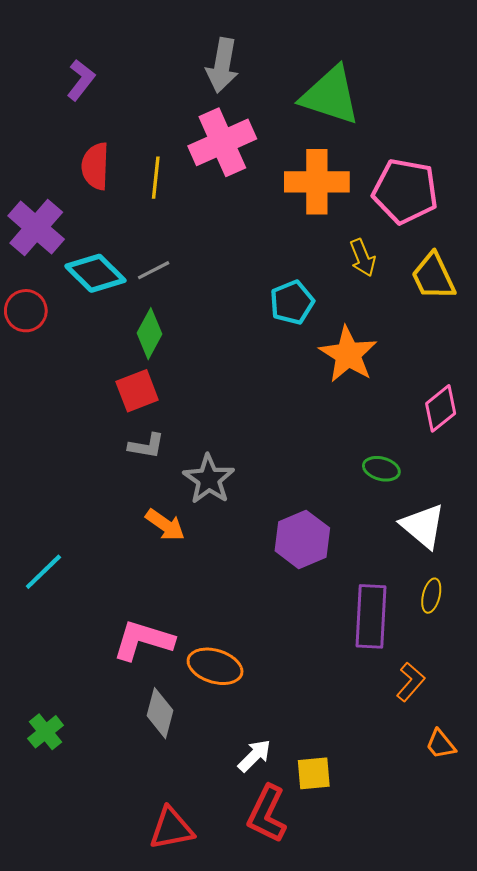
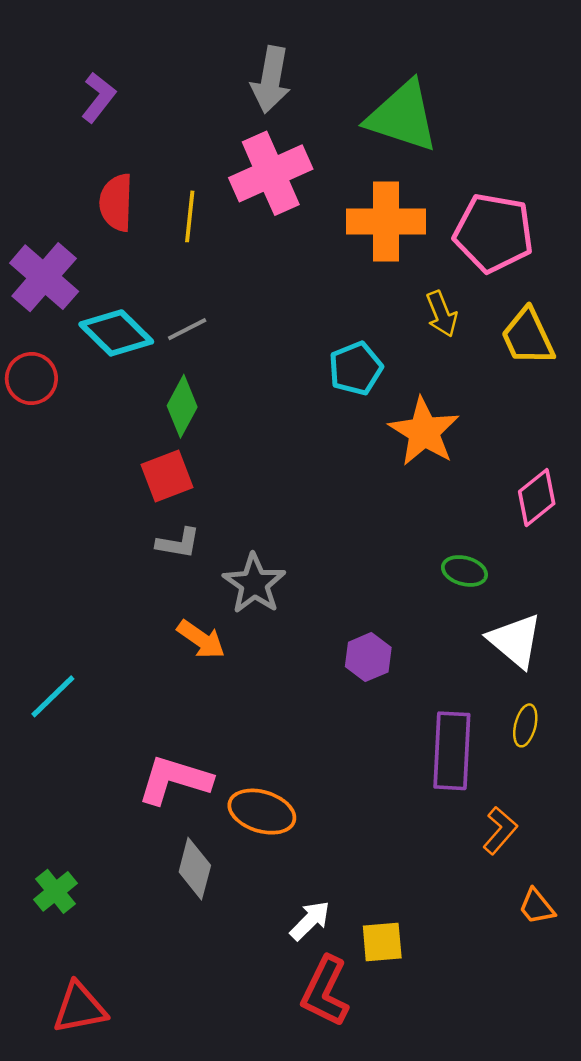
purple hexagon: (302, 539) -> (368, 657), size x0.7
red triangle: (171, 828) -> (80, 1008), moved

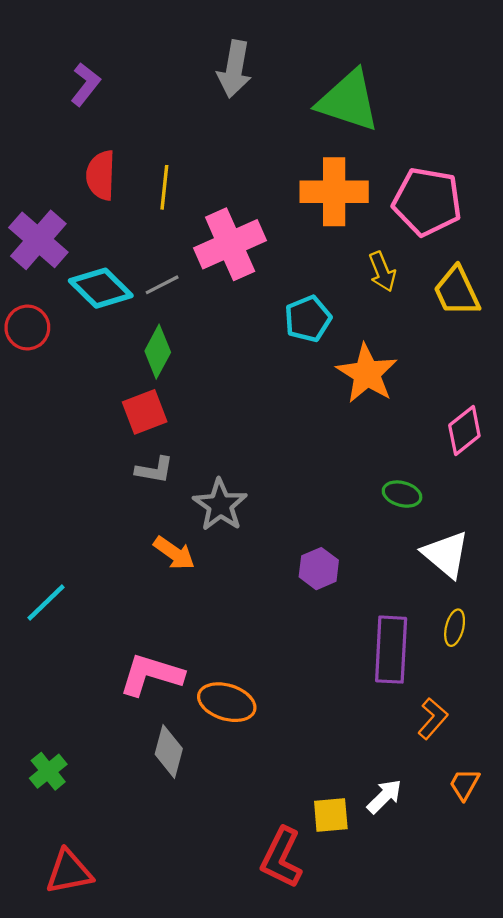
pink cross: (271, 173) -> (230, 244), moved
orange trapezoid: (537, 907) -> (464, 784), turned 68
white arrow: (310, 920) -> (384, 796), moved

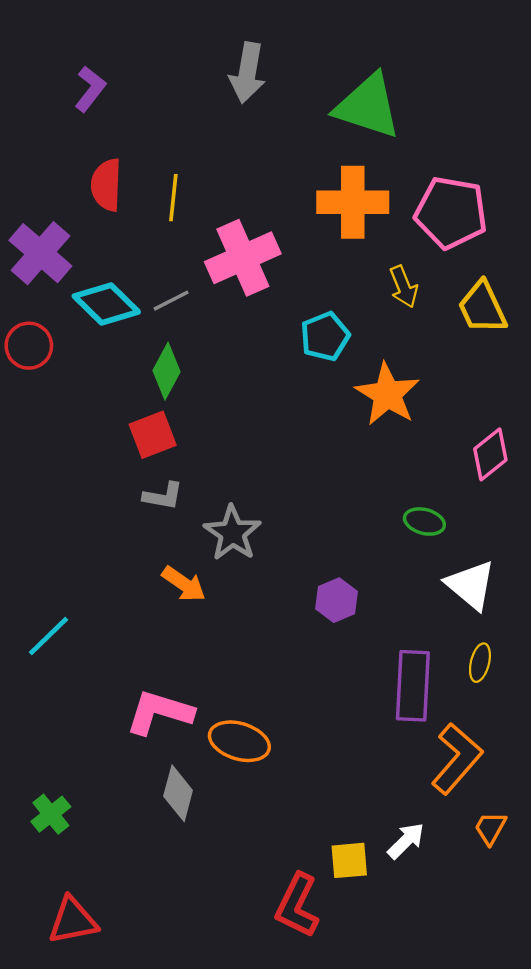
orange L-shape: (433, 719) -> (457, 759), size x1.6

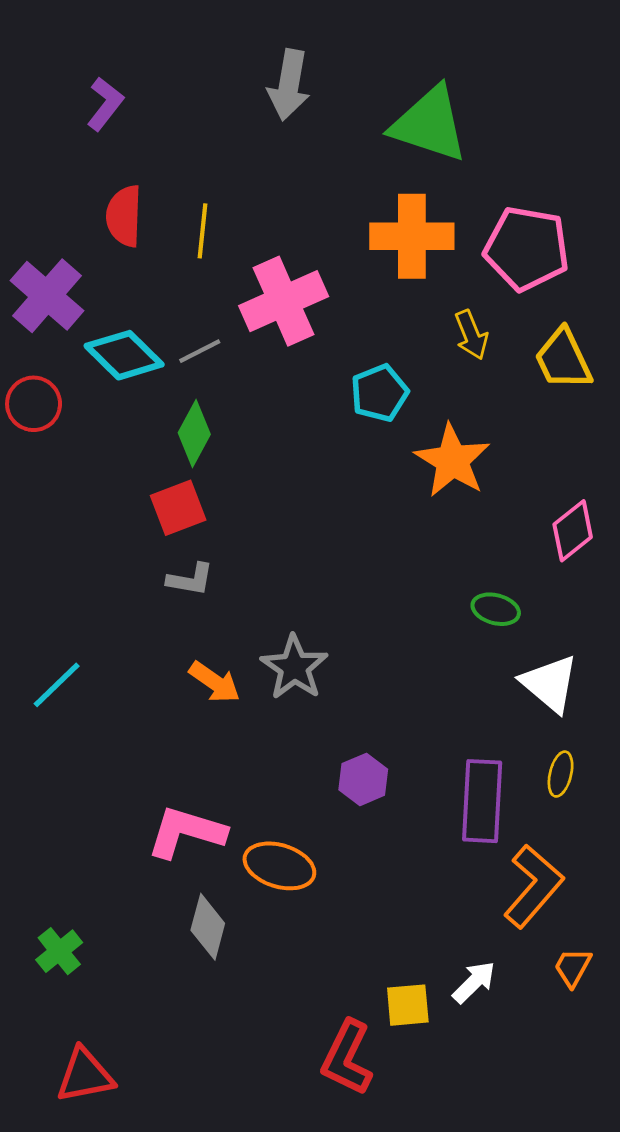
gray star: (232, 533) -> (294, 667), moved
purple hexagon: (337, 600) -> (363, 779), moved
cyan line: (49, 636) -> (57, 685), moved

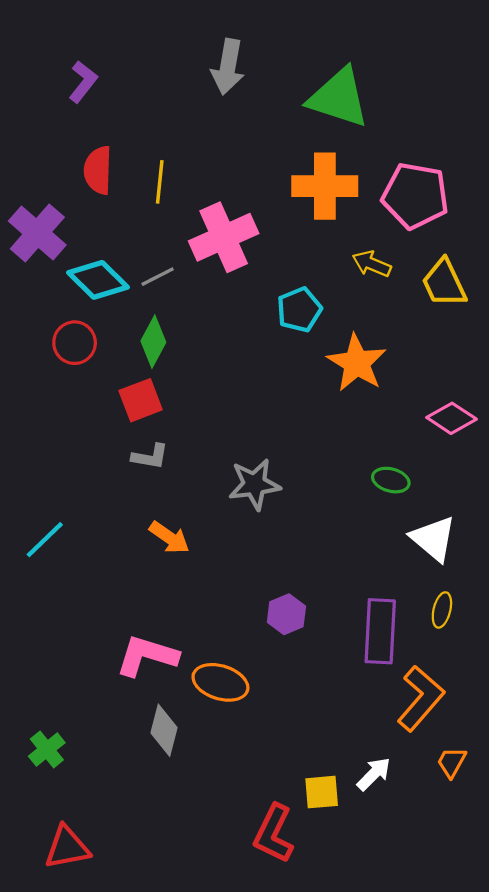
yellow arrow: (471, 335) -> (372, 264), turned 135
red circle: (34, 404) -> (75, 343), moved
pink diamond: (573, 531) -> (452, 418), turned 72
gray star: (294, 667) -> (255, 484), moved, turned 30

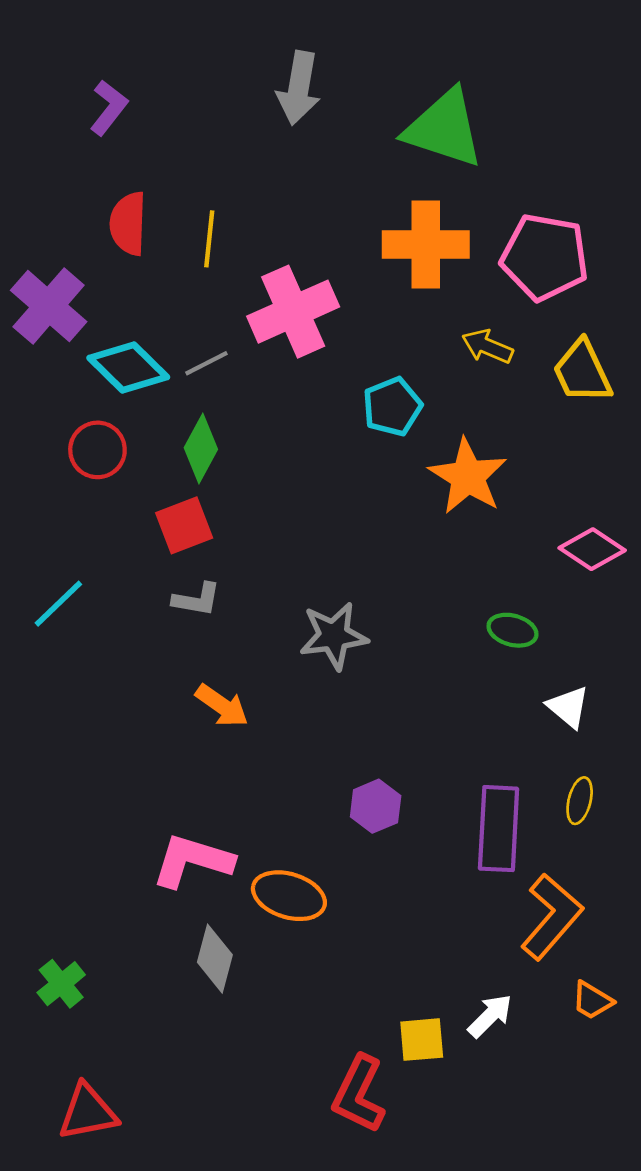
white triangle: (433, 539) -> (568, 707), size x0.7
cyan line: (45, 540) -> (58, 604), moved
orange trapezoid: (452, 762) -> (592, 1000), turned -88

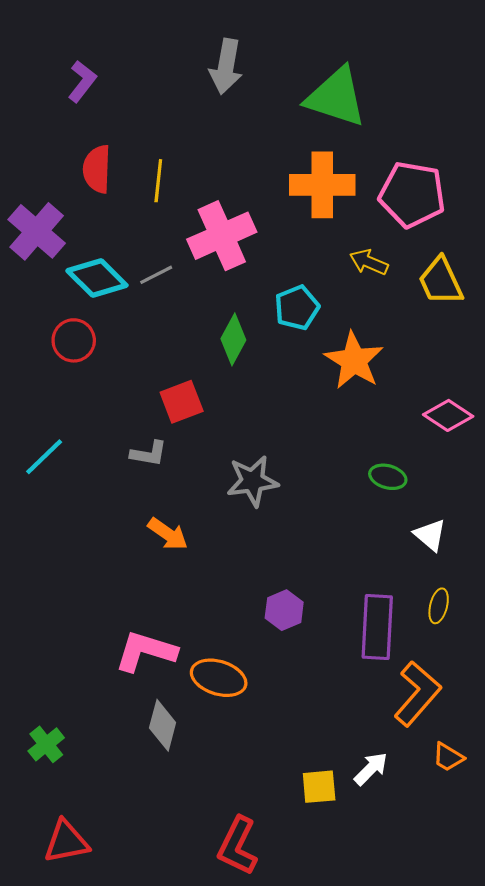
green diamond: (201, 449) -> (233, 339), moved
red square: (184, 525) -> (182, 402), moved
red L-shape: (359, 1094) -> (238, 846), moved

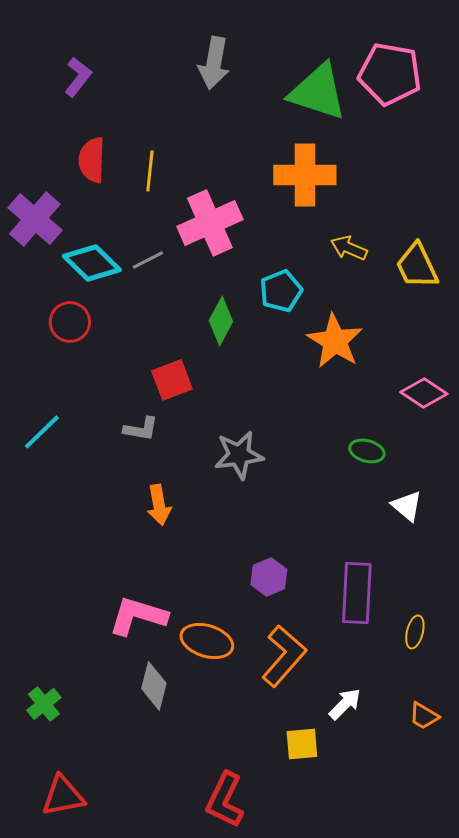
pink pentagon: (412, 194) -> (390, 74), moved
orange arrow: (168, 534) -> (159, 505), turned 45
yellow ellipse: (439, 606) -> (415, 632), moved
orange L-shape: (417, 694) -> (284, 656), moved
white arrow: (371, 769) -> (345, 704), moved

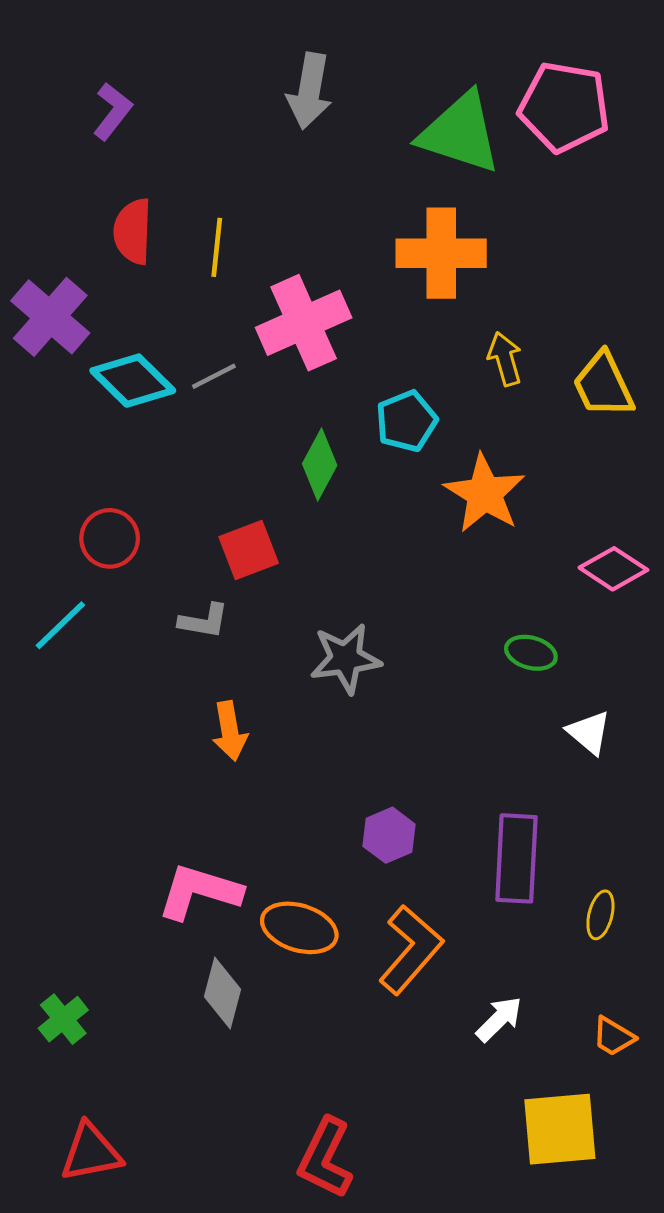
yellow arrow: (349, 248) -> (505, 359), turned 51
red circle: (70, 322) -> (110, 538), moved
yellow square: (302, 744) -> (560, 1129), moved, size x1.6

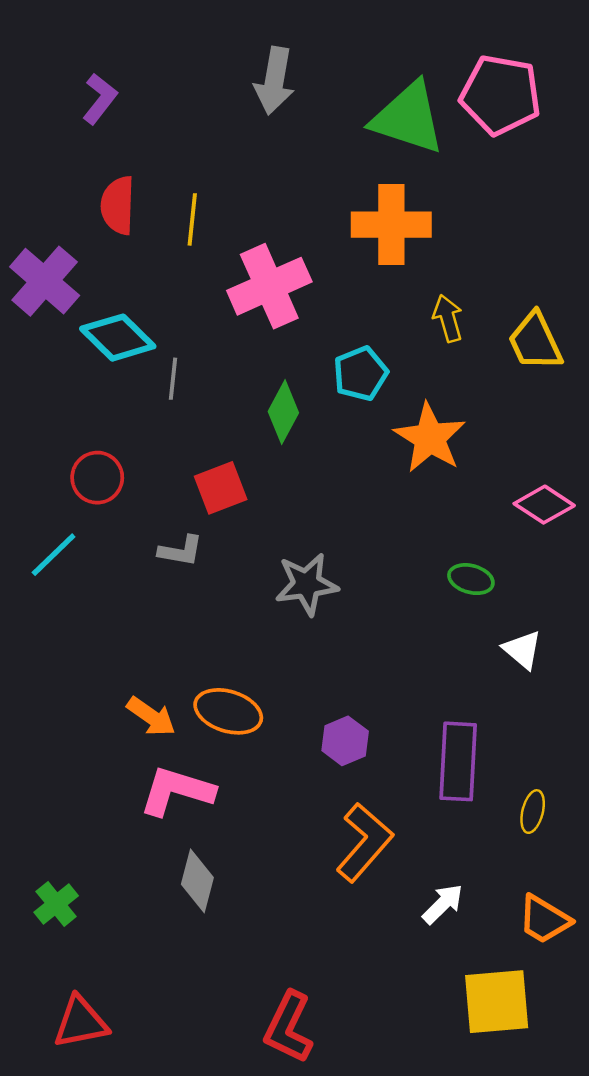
gray line: (214, 376) -> (173, 379), moved, turned -57
orange arrow: (230, 731) -> (151, 716), moved, turned -45
orange ellipse: (299, 928) -> (228, 711), moved
orange trapezoid: (613, 1036) -> (544, 919), size x1.4

